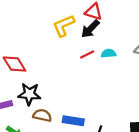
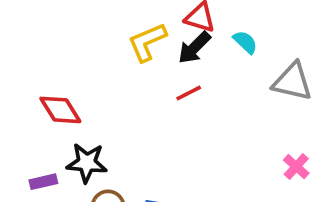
cyan semicircle: (108, 53) -> (245, 42), moved, turned 48

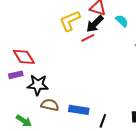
red line: (189, 93) -> (88, 38), moved
purple rectangle: (43, 182) -> (16, 75), moved

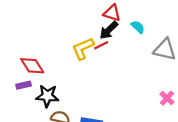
yellow L-shape: (70, 21) -> (83, 49), moved

